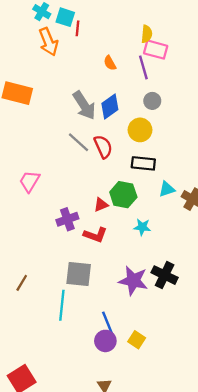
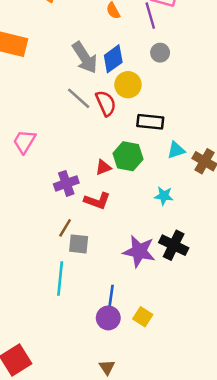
yellow circle: (140, 130) -> (128, 85), moved
cyan star: (142, 227) -> (164, 196), moved
gray square: (79, 274) -> (79, 244), size x0.7
brown line: (22, 283) -> (65, 228), moved
blue line: (108, 323) -> (111, 298), turned 30

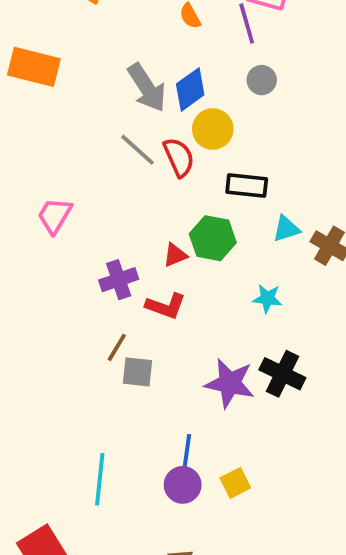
cyan line: (60, 278) -> (100, 479), moved
yellow square: (143, 317) -> (235, 483), turned 30

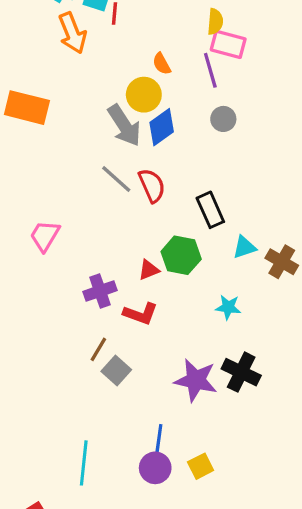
yellow circle: (213, 129) -> (144, 95), moved
black rectangle: (247, 185) -> (210, 210), turned 60
gray square: (137, 372) -> (116, 370), turned 36

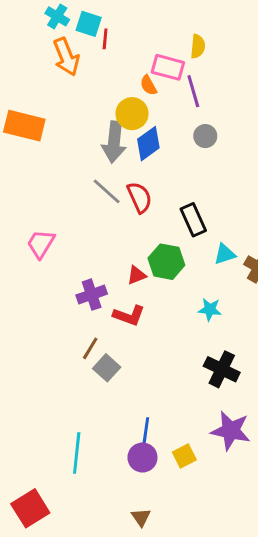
pink rectangle: (228, 44) -> (168, 67), moved
gray arrow: (124, 125) -> (114, 142), turned 39
purple star: (196, 380) -> (231, 431), moved

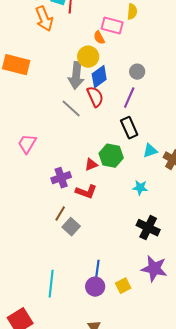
purple line: (193, 91) -> (129, 98), moved, turned 40
red semicircle: (139, 197) -> (95, 97), moved

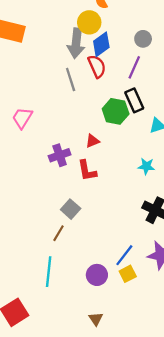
gray line: (71, 109) -> (71, 79), turned 30
green hexagon: (111, 156) -> (116, 111), moved
red L-shape: (86, 192) -> (87, 171), turned 60
brown line: (60, 214) -> (58, 233), moved
blue line: (97, 271) -> (124, 255), moved, turned 30

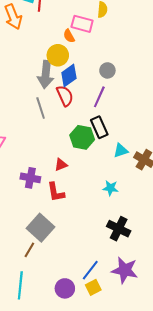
purple cross: (60, 155) -> (30, 178), turned 30
gray square: (71, 209) -> (41, 228), size x1.5

